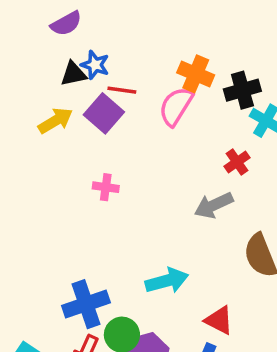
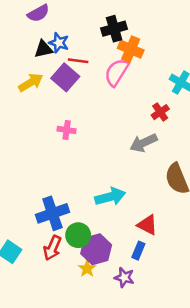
black cross: (242, 90) -> (114, 29), moved

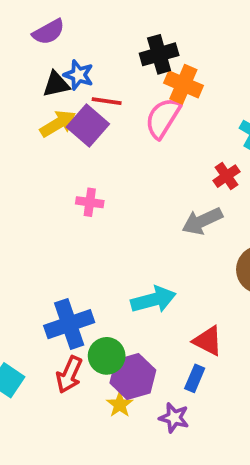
yellow arrow: (31, 83) -> (58, 124), moved

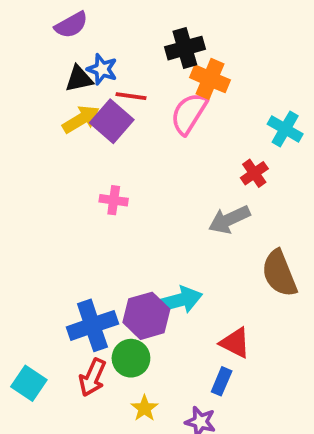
purple hexagon: (133, 376) -> (146, 316), moved

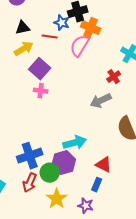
blue star: (102, 69) -> (62, 23), moved
purple square: (112, 121) -> (40, 69), moved
purple hexagon: (146, 316) -> (64, 163), moved
yellow star: (144, 408) -> (57, 199), size x1.5

